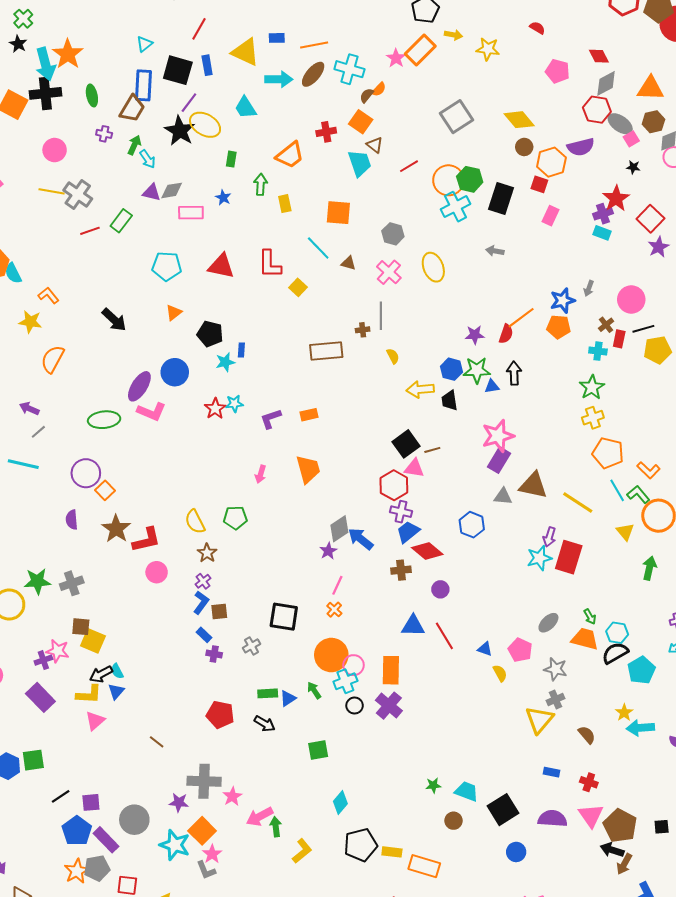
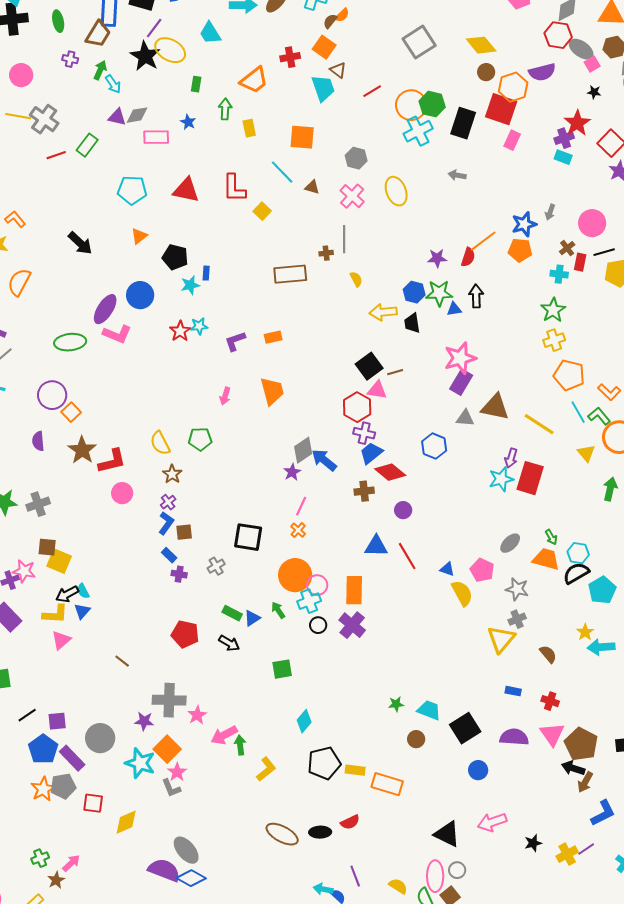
red square: (539, 184) -> (501, 109), size x1.8
yellow semicircle: (500, 673) -> (462, 593), size x1.5
green rectangle: (268, 693) -> (232, 613), turned 30

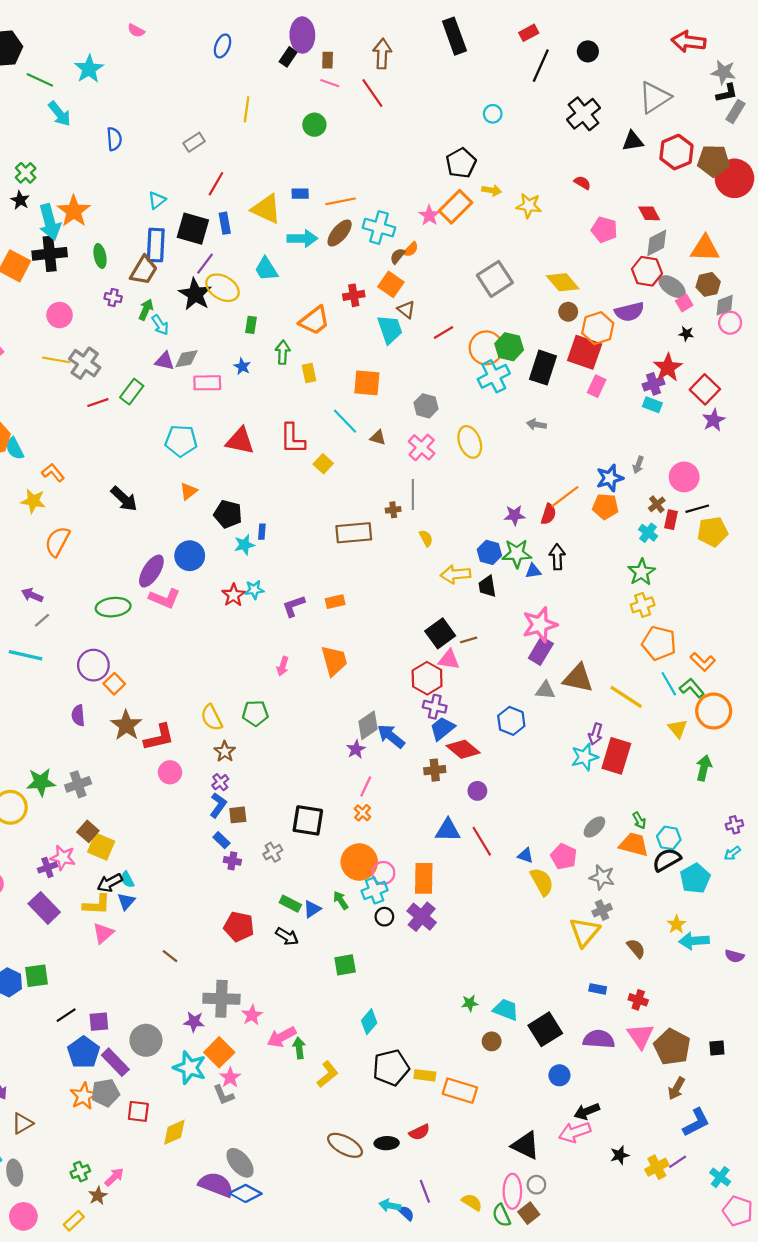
cyan cross: (559, 274) -> (648, 533), turned 30
brown square: (47, 547) -> (88, 831), turned 36
black arrow: (573, 768) -> (587, 1111), moved, turned -40

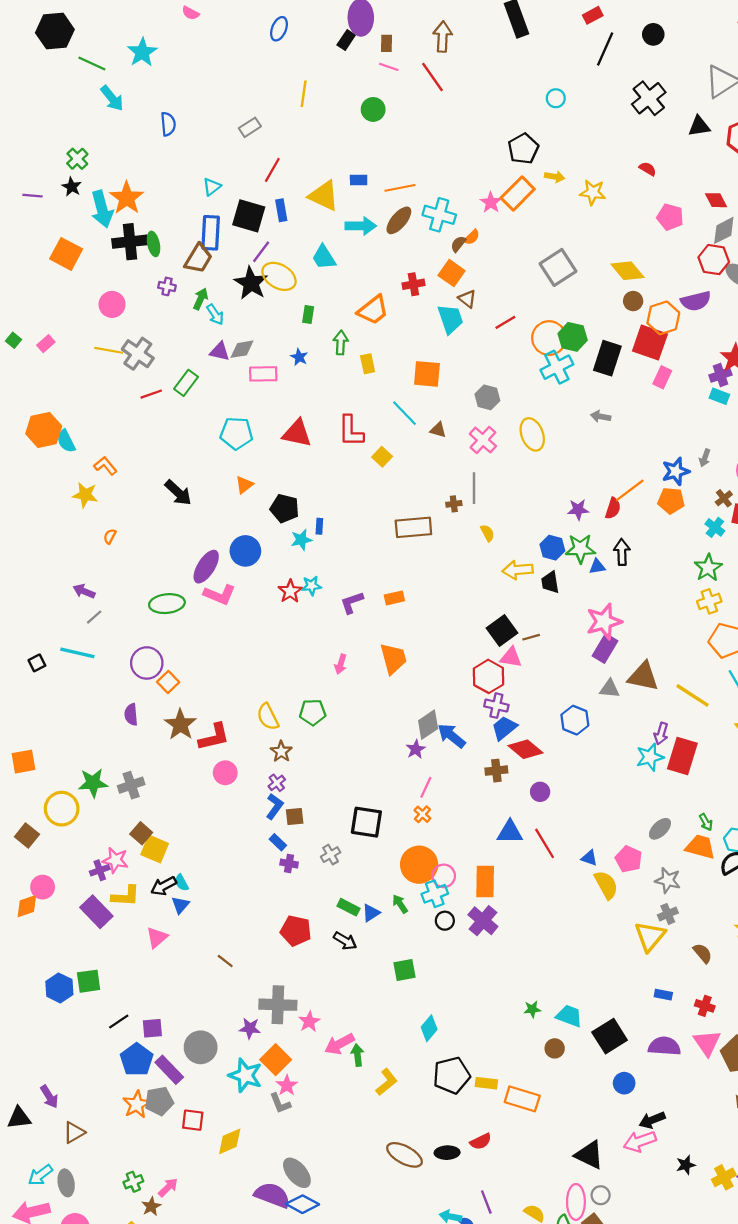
black cross: (50, 254) -> (130, 242), moved
orange semicircle: (57, 541) -> (110, 536), size x0.5
yellow L-shape: (97, 905) -> (125, 896), moved

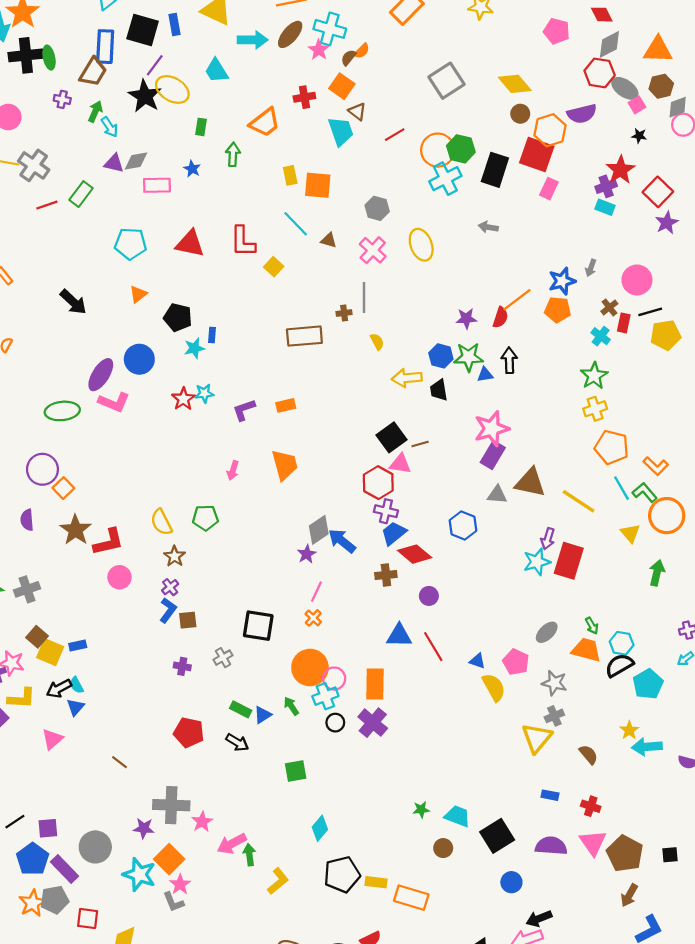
pink star: (491, 202) -> (319, 50), moved
yellow rectangle: (368, 364) -> (290, 175), moved
blue rectangle: (278, 842) -> (78, 645), moved, turned -56

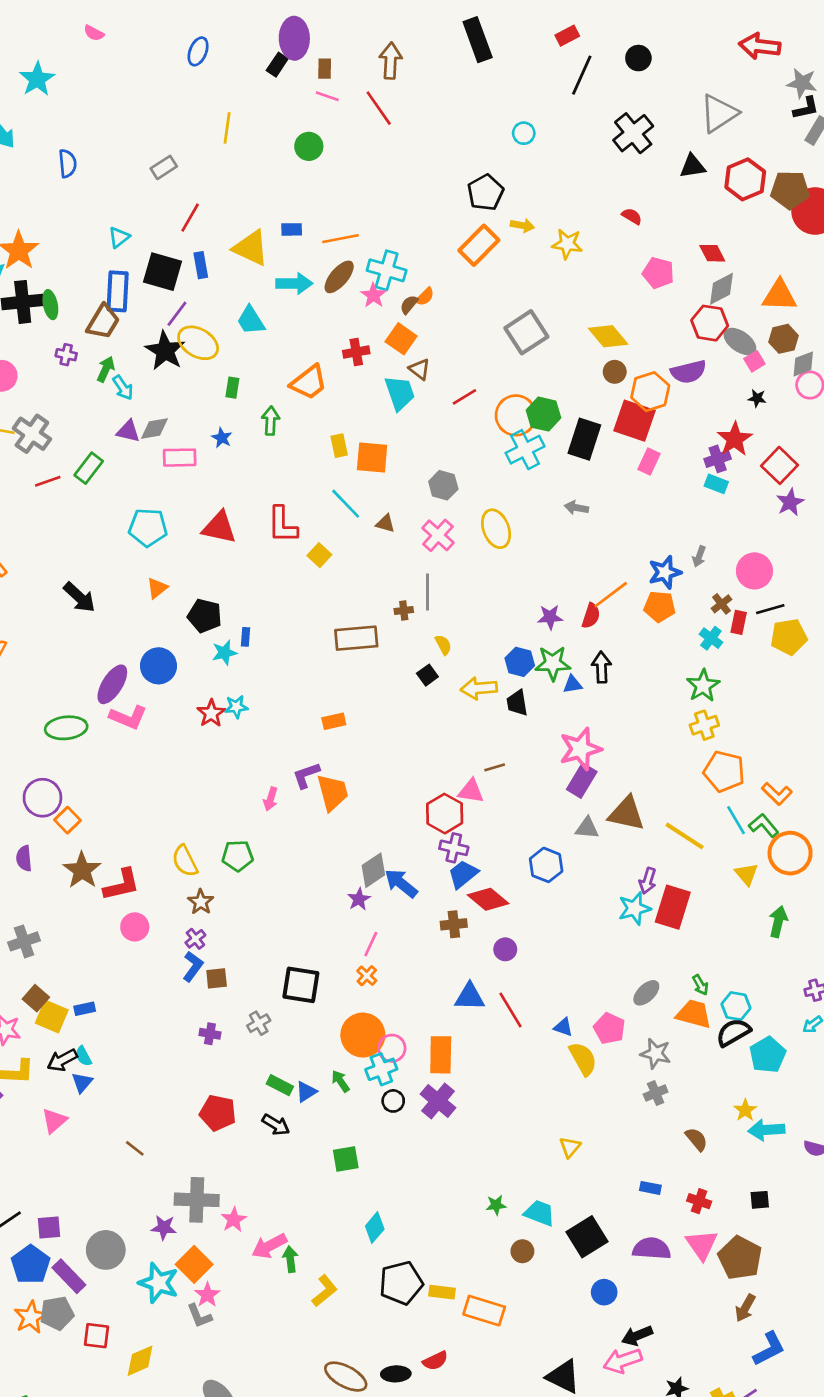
purple L-shape: (244, 410) -> (306, 775), moved
black square: (391, 437) -> (427, 675), moved, size x0.6
yellow triangle: (537, 738) -> (570, 1147), moved, size x0.6
black square: (670, 855) -> (760, 1200), moved

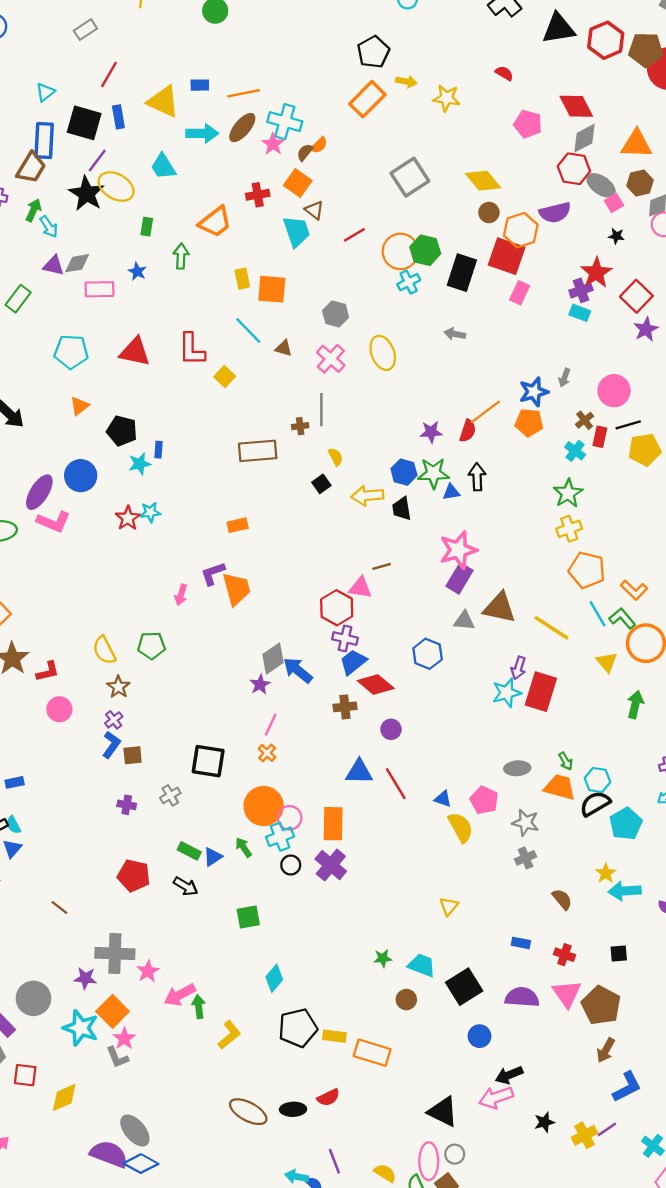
black triangle: (692, 166) -> (559, 28), size x1.4
red diamond: (712, 253) -> (576, 106), size x1.4
cyan cross: (525, 450) -> (409, 282), size x0.7
red L-shape: (122, 885) -> (48, 672), size x0.7
gray ellipse: (646, 993) -> (517, 768), turned 40

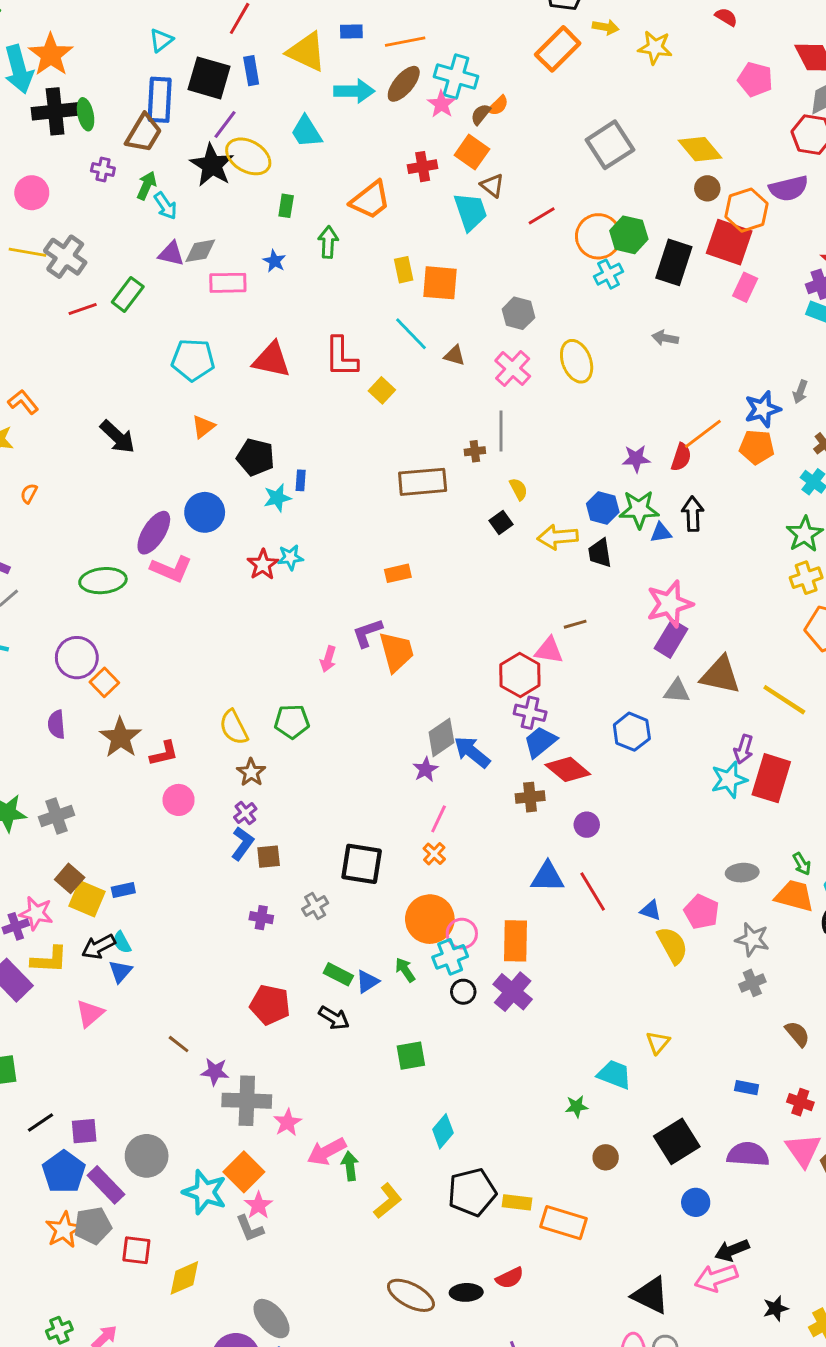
cyan trapezoid: (422, 965) -> (614, 1075), moved
purple star: (85, 978) -> (215, 1072), moved

